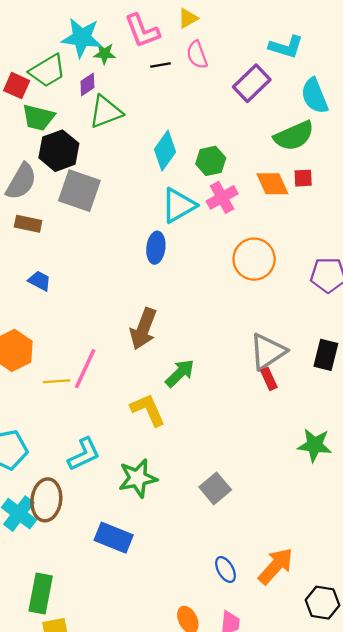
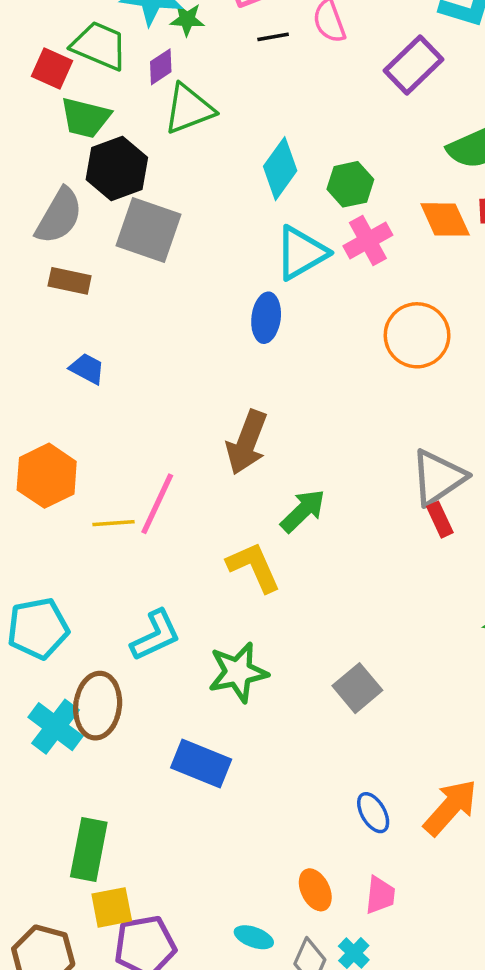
green trapezoid: (47, 71) -> (99, 46), turned -126

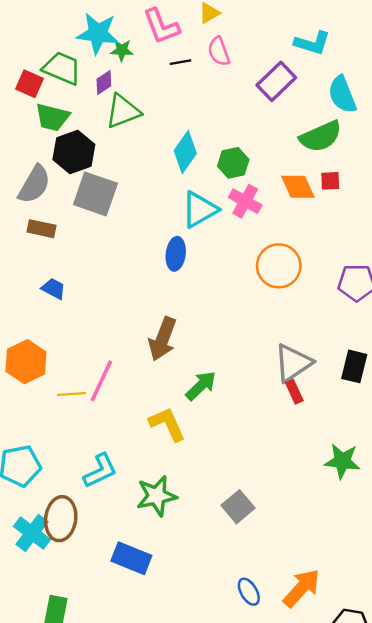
pink cross: (368, 241) -> (245, 201), turned -32

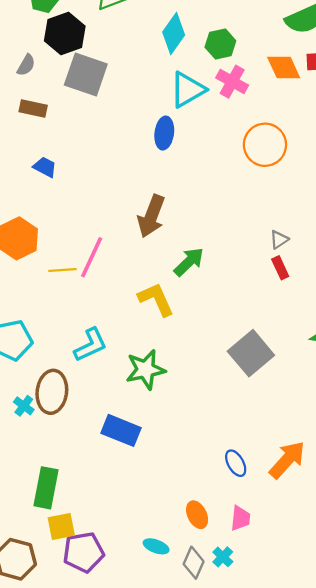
gray semicircle: (34, 184) -> (26, 65), size x0.6
gray triangle: (293, 363) -> (279, 240), size x0.5
gray square: (238, 507) -> (251, 353), moved, size x1.4
cyan cross: (32, 533) -> (24, 406), size x0.6

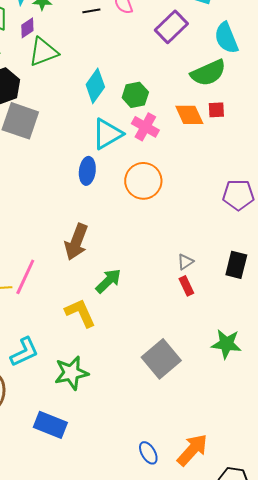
orange circle: (265, 145) -> (143, 181), moved

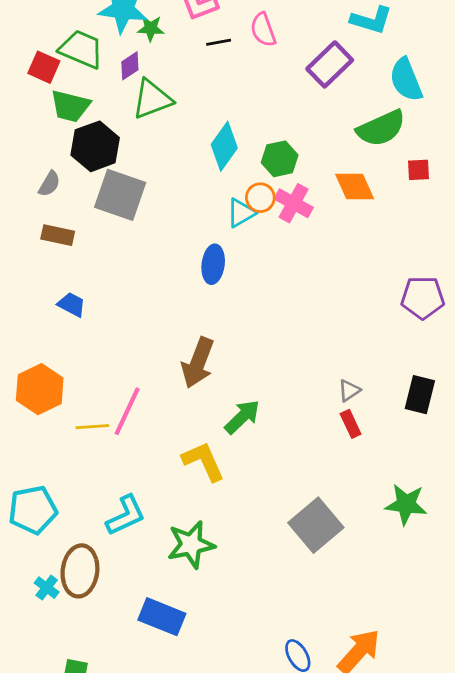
red square: (216, 110) -> (419, 170), moved
cyan triangle: (107, 134) -> (241, 213), size x0.7
orange circle: (143, 181) -> (260, 198), moved, size x0.6

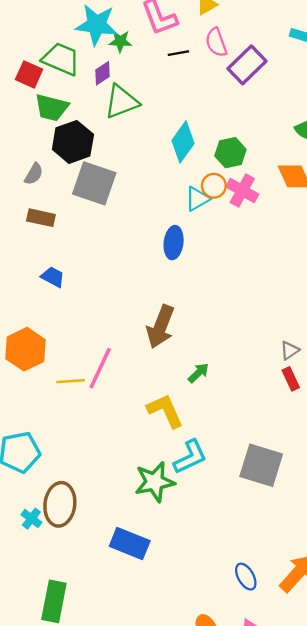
purple rectangle: (330, 64) -> (247, 65), moved
green arrow: (242, 417) -> (198, 373), size x0.7
cyan L-shape: (126, 515) -> (190, 457), moved
gray square: (316, 525) -> (261, 465), turned -33

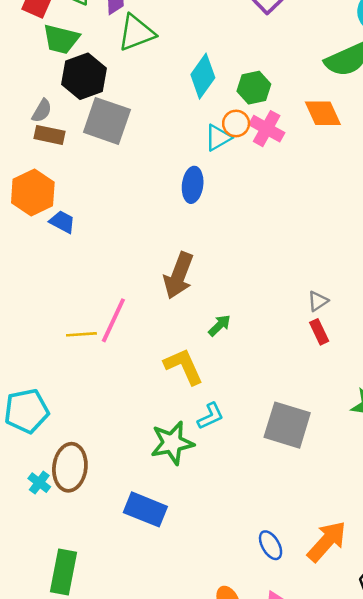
brown rectangle: (41, 218) -> (49, 135), moved
orange hexagon: (26, 349) -> (33, 192), moved
cyan L-shape: (190, 457) -> (210, 416), size x0.7

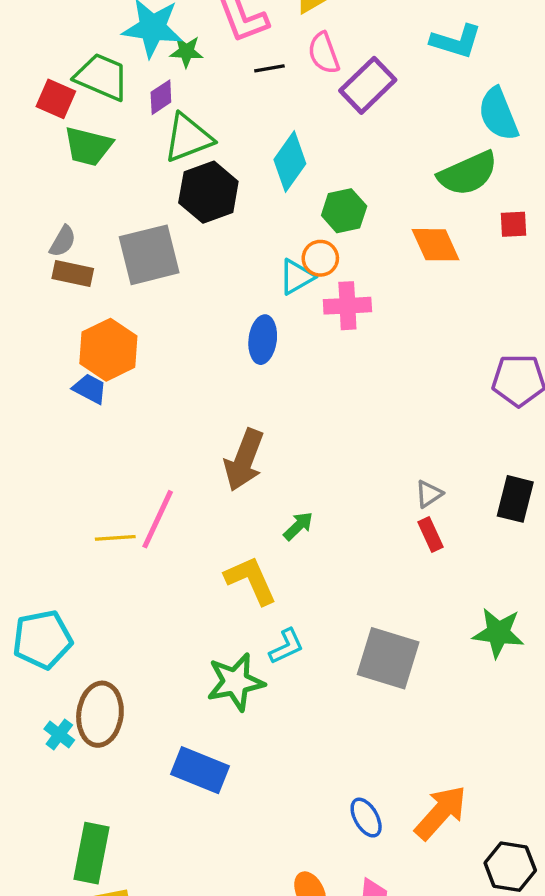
black hexagon: (84, 76) -> (208, 192), moved
cyan diamond: (203, 76) -> (290, 162), moved
gray square: (107, 121) -> (149, 255), turned -33
pink cross: (267, 129) -> (347, 306), moved, turned -32
orange hexagon: (33, 192) -> (108, 350), moved

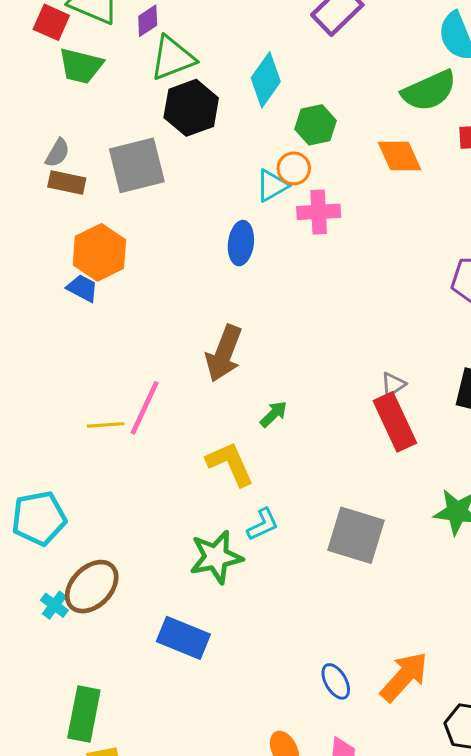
red rectangle: (430, 534) -> (395, 422), size x1.8
brown ellipse: (100, 714) -> (92, 587), turned 38

